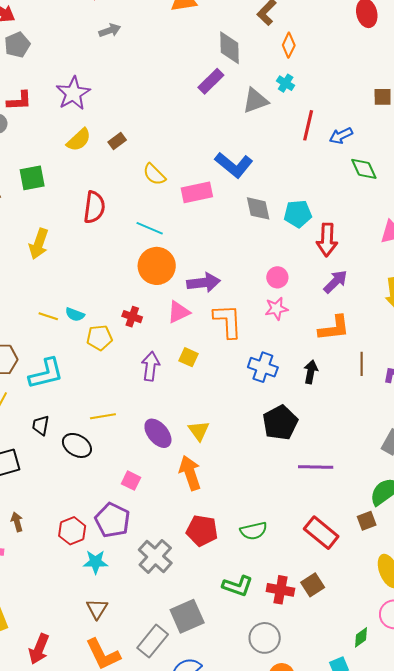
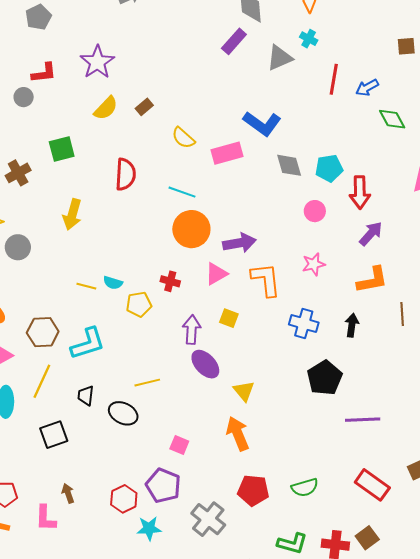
pink circle: (277, 277) -> (315, 211), moved
purple ellipse: (158, 433) -> (205, 364), moved

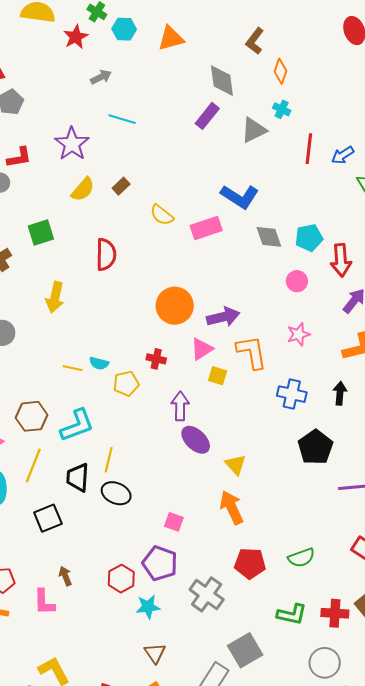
cyan line: (182, 192) -> (122, 119), moved
yellow square: (229, 318) -> (218, 376), moved
yellow line: (147, 383) -> (109, 460), moved, turned -60
black trapezoid: (86, 396) -> (78, 477), size x1.4

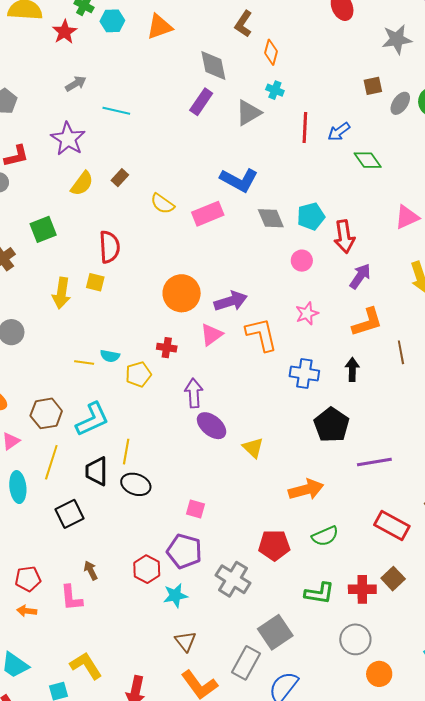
gray arrow: (101, 77) -> (76, 84), moved
yellow square: (218, 376) -> (95, 282), moved
orange arrow: (232, 507) -> (306, 490), moved, turned 104

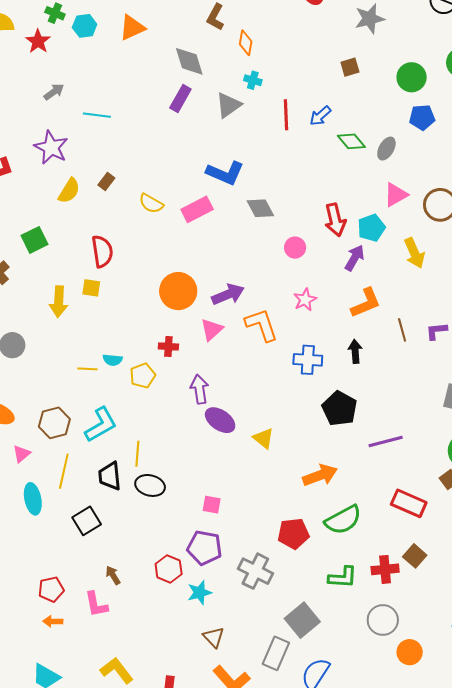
gray ellipse: (400, 103) -> (386, 149), moved
cyan pentagon: (311, 216) -> (371, 228), moved
green semicircle: (325, 536) -> (343, 520), size x1.4

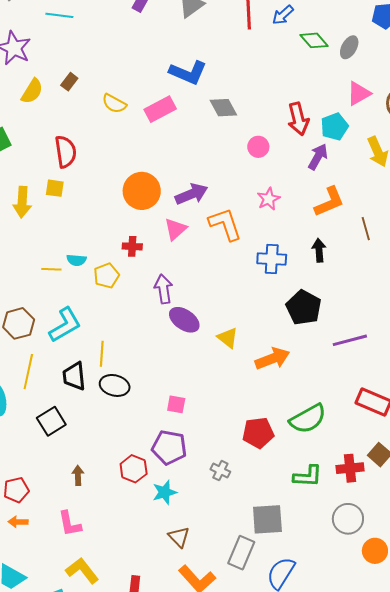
orange arrow: (320, 475) -> (272, 359), moved
gray cross: (255, 571) -> (220, 471), size x0.6
brown arrow: (113, 575) -> (78, 475), turned 30
pink L-shape: (96, 604) -> (70, 524), moved
gray square: (302, 620) -> (267, 519), turned 36

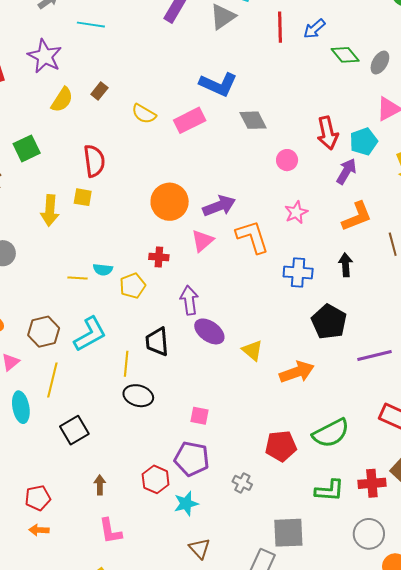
black trapezoid: (74, 376) -> (157, 342), moved
pink L-shape: (70, 524) -> (110, 531), moved

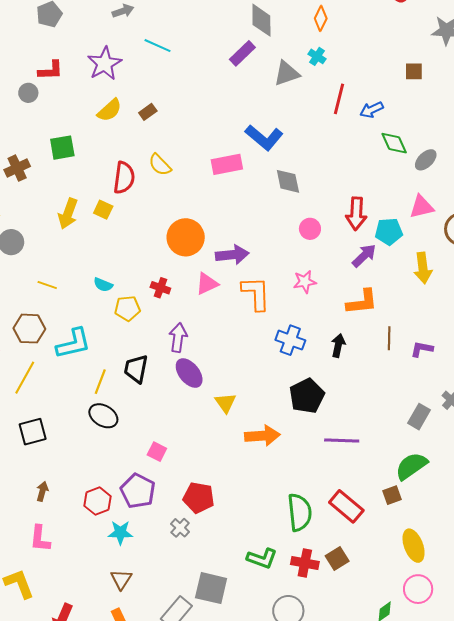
yellow semicircle: (144, 114) -> (160, 165), moved
yellow line: (78, 278) -> (47, 285), moved
green semicircle: (331, 433) -> (300, 512), moved, turned -84
red pentagon: (281, 446) -> (199, 498), moved

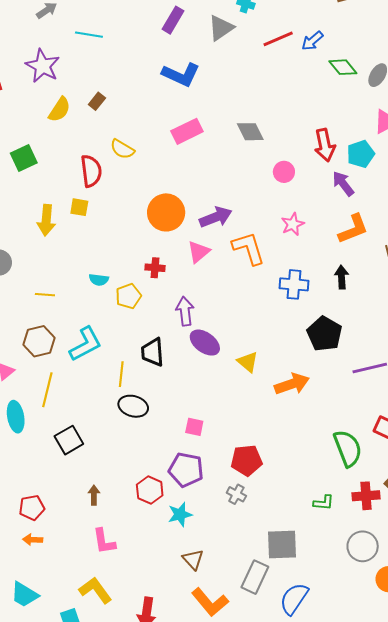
red line: (339, 99) -> (278, 39), turned 68
blue L-shape: (264, 137) -> (181, 75), moved
purple arrow: (364, 256) -> (343, 184), turned -68
green L-shape: (262, 558) -> (324, 503), size x0.7

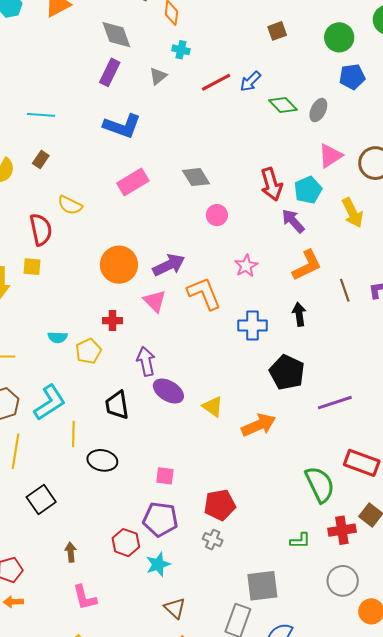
gray triangle: (221, 28) -> (158, 76), size x0.7
cyan line: (89, 35) -> (41, 115), moved
pink circle: (284, 172) -> (217, 215), moved
pink triangle: (199, 252) -> (155, 301), turned -30
yellow line: (121, 374) -> (73, 434), moved

